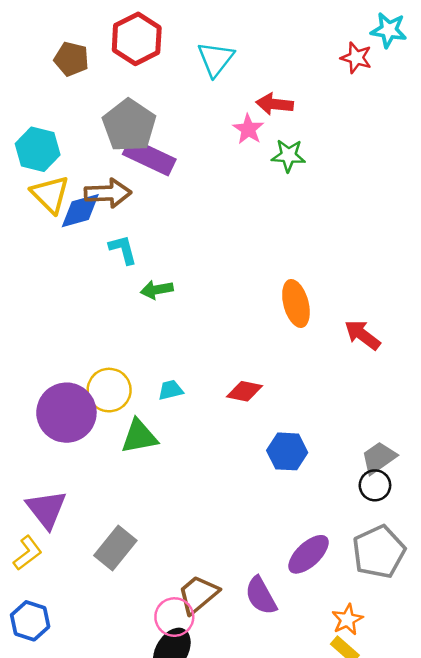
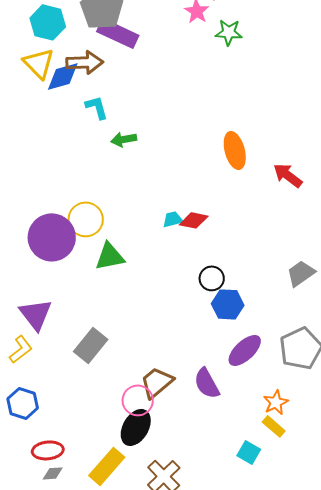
cyan hexagon: (38, 149) -> (48, 22), moved
cyan trapezoid: (171, 390) -> (173, 219), moved
blue hexagon: (287, 451) -> (228, 304), moved
black circle: (375, 485) -> (212, 278), moved

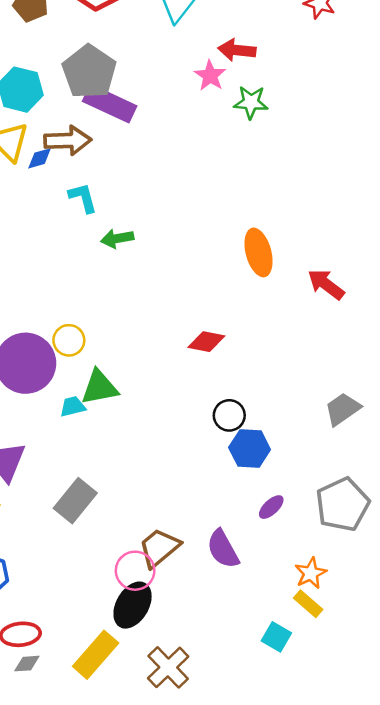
blue diamond: (63, 76) -> (40, 158), size x0.6
yellow circle: (86, 219) -> (69, 340), size x0.7
cyan trapezoid: (173, 219) -> (73, 406), moved
purple ellipse: (245, 350) -> (271, 507), size x0.6

